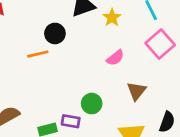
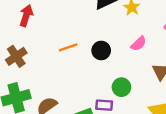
black circle: (55, 33) -> (101, 50), moved

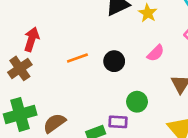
red arrow: (26, 16) -> (32, 39), moved

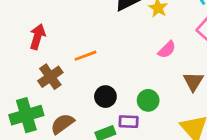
black circle: (114, 61) -> (105, 97), moved
brown cross: (20, 68) -> (50, 77), moved

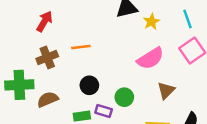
pink semicircle: (167, 50) -> (150, 58), size x1.6

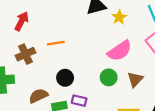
green circle: (124, 97) -> (109, 77), moved
brown semicircle: (48, 99) -> (38, 96), moved

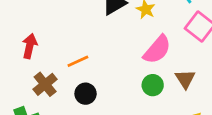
black circle: (65, 78) -> (86, 94), moved

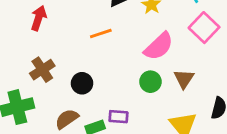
red arrow: (30, 46) -> (39, 18), moved
orange line: (78, 61) -> (101, 33), moved

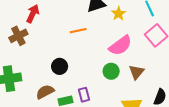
brown cross: (42, 70) -> (18, 36), moved
purple rectangle: (118, 117) -> (84, 95), turned 64

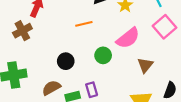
green circle: (111, 71) -> (103, 55), moved

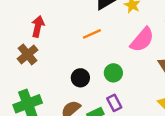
green circle: (103, 55) -> (113, 73), moved

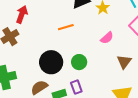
pink semicircle: (142, 40) -> (107, 38), size x0.6
black circle: (80, 78) -> (51, 62), size x1.5

